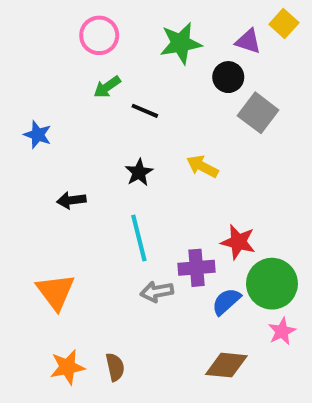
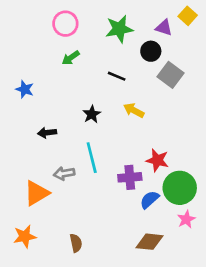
black line: (145, 111) -> (117, 76), moved
orange triangle: (55, 292) -> (37, 193), turned 36
gray arrow: (157, 292) -> (64, 173), moved
orange star: (67, 367) -> (25, 236), moved

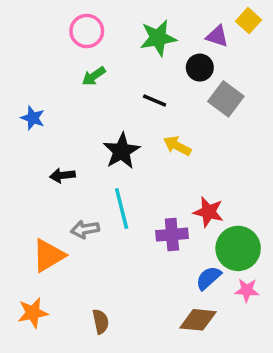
black star: (92, 114) -> (122, 151), size x1.5
blue semicircle: (149, 200) -> (208, 278), moved
pink star: (186, 219) -> (247, 290), turned 30

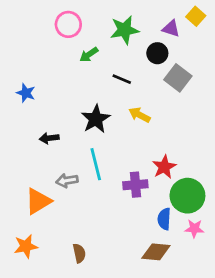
green arrow: (94, 76) -> (89, 55), moved
red star: (208, 212) -> (164, 167), turned 30
blue semicircle: (208, 278) -> (164, 219), turned -45

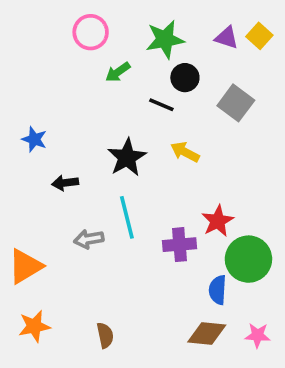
yellow square: (196, 16) -> (259, 36), moved
black circle: (157, 53) -> (185, 78), moved
blue star: (26, 93) -> (34, 139), moved
orange triangle: (38, 201) -> (25, 266), moved
pink star: (194, 229) -> (258, 335), moved

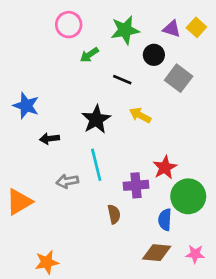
black circle: (185, 78) -> (154, 55), moved
blue star: (34, 139) -> (26, 106), size x1.4
orange star: (34, 326) -> (47, 262), moved
brown semicircle: (105, 335) -> (114, 214), moved

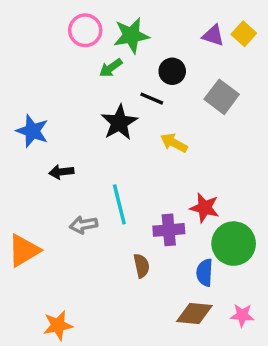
green star: (125, 30) -> (131, 35), moved
black circle: (154, 55) -> (172, 71), moved
black star: (96, 119) -> (119, 122), moved
red star: (165, 167) -> (205, 208), turned -30

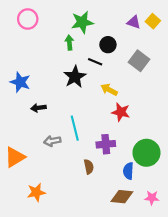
pink circle: (85, 30) -> (28, 19), moved
green arrow: (111, 68) -> (69, 43), turned 120
red star: (205, 208) -> (121, 112), moved
orange star: (58, 325) -> (36, 192), moved

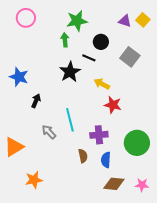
black arrow: (38, 108) -> (36, 101), turned 120
gray arrow: (52, 141) -> (49, 132), turned 56
blue semicircle: (128, 171) -> (106, 160), moved

